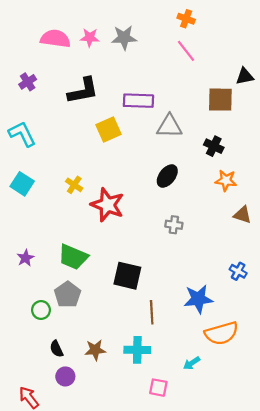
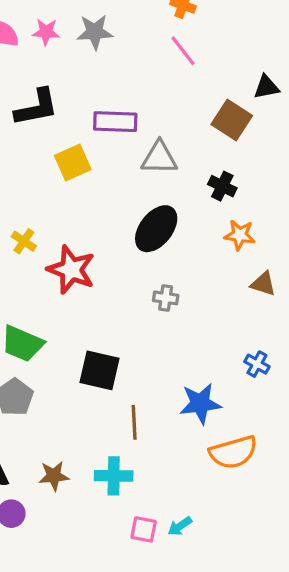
brown square: (220, 100) -> (232, 120), turned 32
black ellipse: (167, 176) -> (156, 229), size x1.4
cyan arrow: (192, 363) -> (180, 526), moved

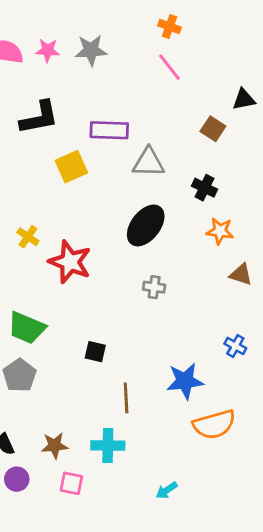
brown square: (232, 120) -> (213, 129), size x0.7
black square: (99, 370) -> (95, 352), size x0.6
pink square: (144, 529) -> (71, 483), moved

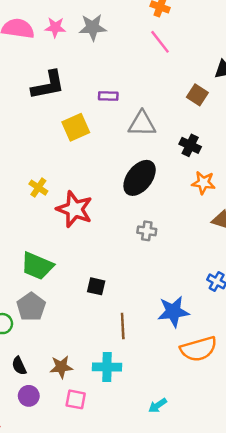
purple rectangle: (109, 130) -> (108, 96), size x0.6

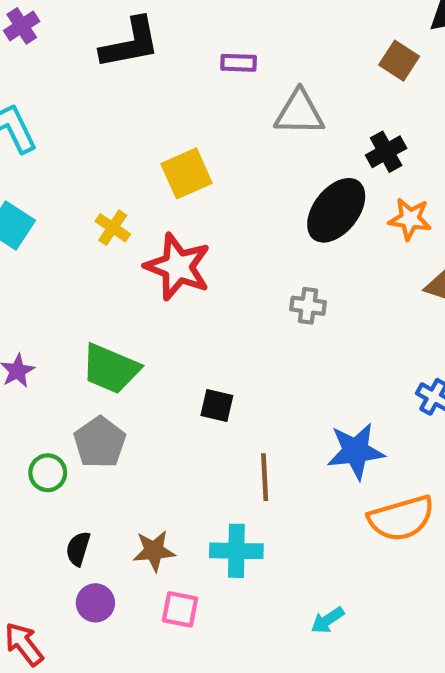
yellow square: (76, 127) -> (187, 173), moved
black cross: (190, 145) -> (386, 152), turned 35
black ellipse: (140, 178) -> (336, 210), moved
black semicircle: (19, 366) -> (78, 549), turned 42

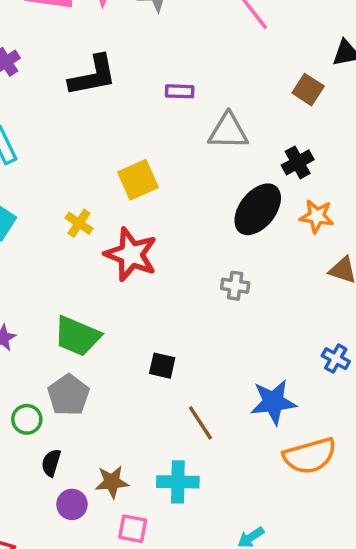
brown line: (265, 477) -> (200, 423), turned -30
black semicircle: (78, 549) -> (51, 463), moved
purple circle: (95, 603) -> (72, 504), moved

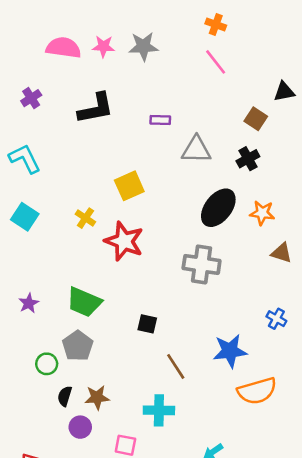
black cross: (298, 162) -> (248, 159), moved
gray cross: (235, 286) -> (202, 265), size x1.8
brown star: (112, 482) -> (97, 397), moved

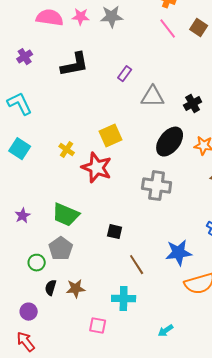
brown square: (256, 119) -> (199, 28), moved
purple rectangle: (160, 120) -> (125, 74), turned -56
yellow square: (129, 186) -> (111, 136), moved
purple circle: (80, 427) -> (29, 312), moved

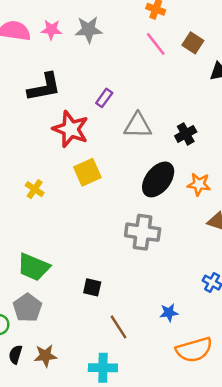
red star: (97, 168) -> (71, 129), moved
blue star: (179, 253) -> (169, 313), size x0.6

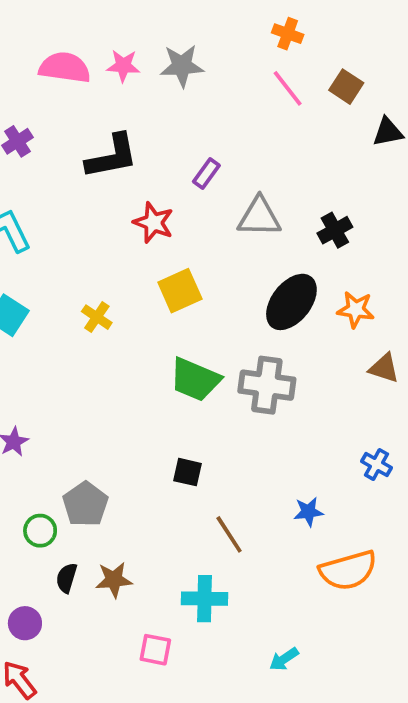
red star: (71, 129) -> (153, 223), size x0.7
green trapezoid: (33, 267) -> (195, 379), moved

